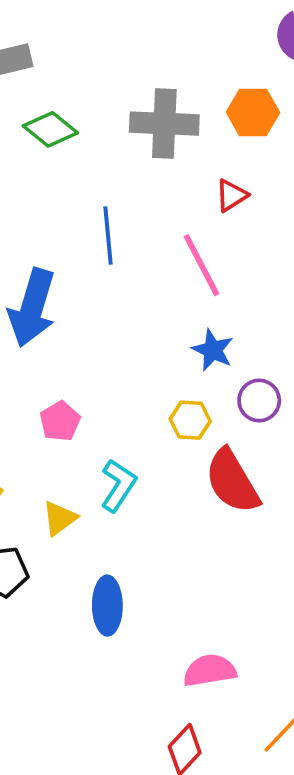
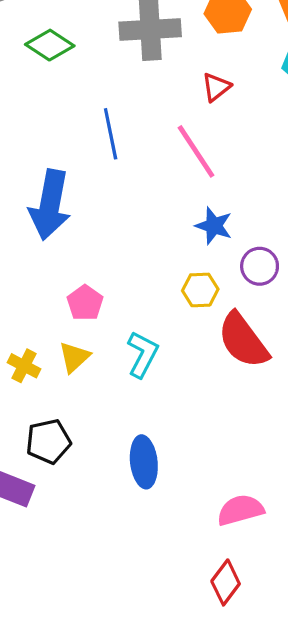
yellow triangle: (60, 518) -> (74, 357), moved

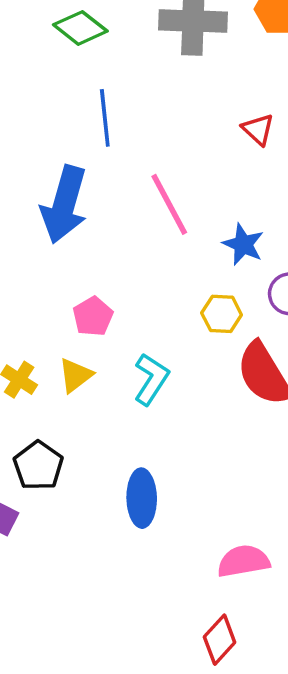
red triangle: (216, 87) -> (258, 129), moved, turned -44
blue line: (111, 134) -> (105, 118), moved
pink line: (196, 151) -> (169, 204), moved
black pentagon: (48, 441) -> (38, 466), turned -30

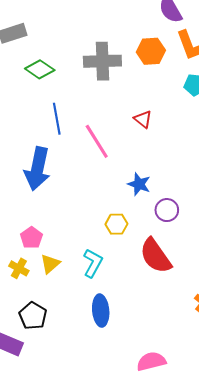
pink line: (169, 204) -> (97, 141), moved
yellow hexagon: (222, 314) -> (116, 224), moved
pink pentagon: (93, 316) -> (31, 238), moved
blue ellipse: (142, 498) -> (101, 311), moved

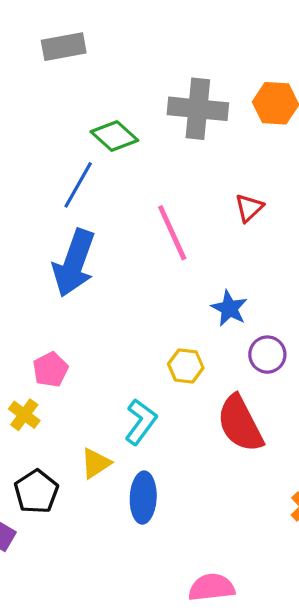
green diamond: (40, 69) -> (114, 136), moved
blue line: (57, 119) -> (78, 185), moved, turned 32
red triangle: (143, 119) -> (249, 208), turned 30
yellow triangle: (50, 264) -> (96, 463), moved

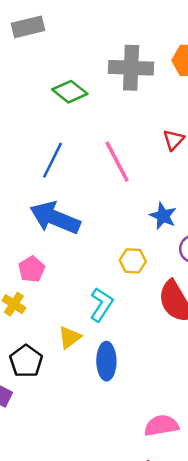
blue line: (78, 185) -> (52, 160), moved
blue arrow: (74, 263) -> (55, 218), moved, turned 96

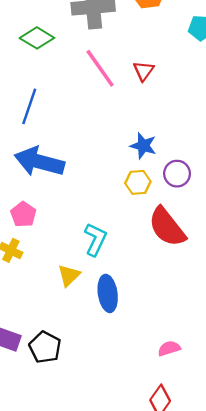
pink line: (117, 162) -> (100, 68), moved
yellow hexagon: (133, 261) -> (138, 182), moved
black pentagon: (26, 361) -> (45, 347), moved
pink semicircle: (161, 426) -> (169, 348), size x0.7

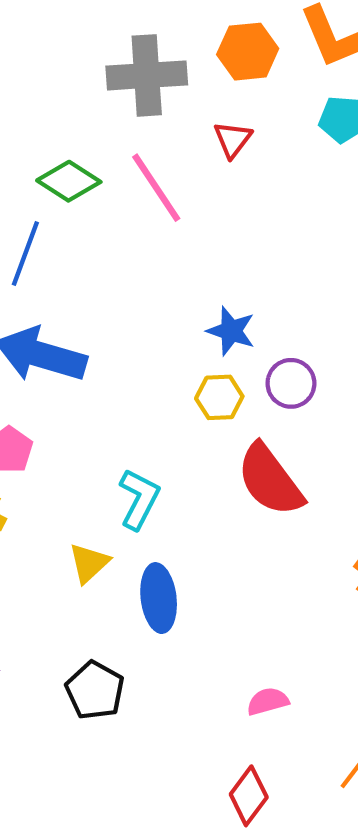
green diamond: (37, 38) -> (69, 181), moved
red triangle: (144, 71) -> (233, 139), moved
black pentagon: (45, 347) -> (95, 690), moved

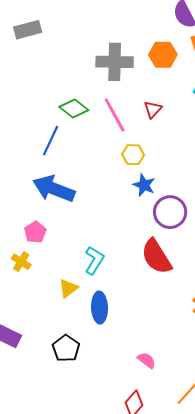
red triangle: (233, 139) -> (153, 109), moved
purple circle: (291, 383) -> (170, 212), size x1.4
yellow hexagon: (219, 397) -> (133, 155), moved
pink semicircle: (268, 701) -> (147, 360), turned 48

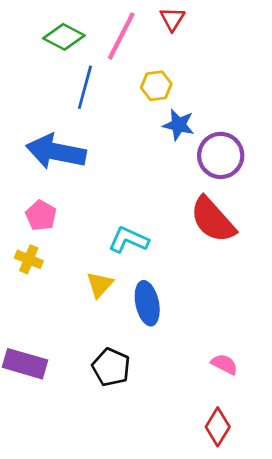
pink line: (115, 115) -> (121, 36), turned 66
blue line: (51, 141) -> (85, 87), moved
cyan L-shape: (94, 260) -> (129, 240), turned -88

